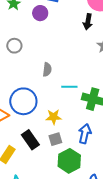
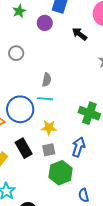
black arrow: (88, 22) -> (80, 34), moved, turned 112
cyan line: (69, 87) -> (45, 99), moved

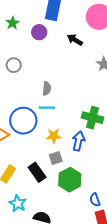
blue arrow: (78, 147) -> (78, 141), moved
black rectangle: (24, 148) -> (37, 172), moved

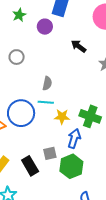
black arrow: (75, 40) -> (79, 46), moved
yellow star: (54, 136) -> (62, 117), moved
green hexagon: (70, 180) -> (71, 166), moved

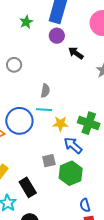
green star: (19, 15) -> (26, 22), moved
purple circle: (45, 27) -> (57, 36), moved
blue arrow: (74, 138) -> (73, 145), turned -66
black rectangle: (30, 166) -> (28, 187), moved

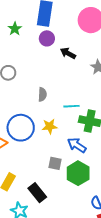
cyan line: (44, 110) -> (71, 106), moved
yellow star: (60, 124) -> (50, 126), moved
gray square: (49, 161) -> (55, 163), turned 32

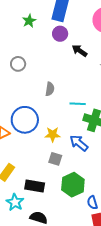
yellow star: (50, 126) -> (53, 134), moved
green hexagon: (78, 173) -> (73, 185), moved
black rectangle: (37, 193) -> (35, 186), turned -48

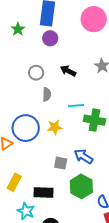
black arrow: (80, 51) -> (68, 71), moved
gray circle: (18, 64) -> (36, 73), moved
yellow star: (53, 134) -> (55, 127), moved
blue arrow: (79, 143) -> (83, 156), moved

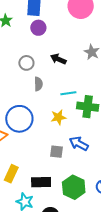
yellow star: (55, 127) -> (58, 117), moved
green hexagon: (81, 186) -> (74, 187), moved

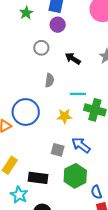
gray circle: (26, 63) -> (41, 48), moved
green hexagon: (74, 187) -> (75, 176), moved

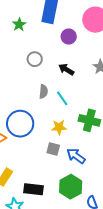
purple circle: (58, 25) -> (69, 37), moved
cyan line: (78, 94) -> (62, 98), moved, turned 56
gray square: (58, 150) -> (53, 149), moved

